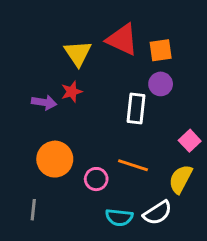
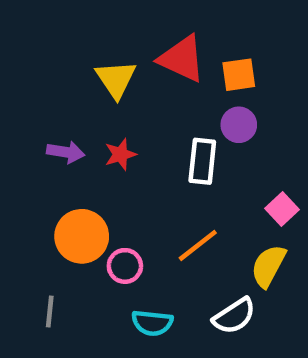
red star: (72, 92) -> (120, 154), moved
orange line: (133, 165) -> (198, 245), turned -56
pink circle: (96, 179) -> (125, 266), moved
cyan semicircle: (119, 217) -> (152, 323), moved

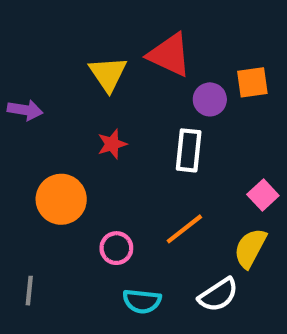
orange square: (239, 75) -> (252, 82), moved
purple circle: (239, 125) -> (210, 99), moved
purple arrow: (66, 152) -> (25, 110), moved
orange circle: (82, 236) -> (61, 199), moved
gray line: (50, 311) -> (29, 291), moved

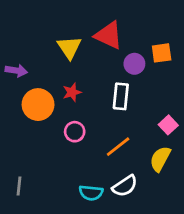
orange circle: (61, 199) -> (38, 105), moved
pink circle: (116, 248) -> (75, 132), moved
white semicircle: (218, 295) -> (125, 186), moved

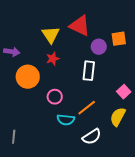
red star: (72, 92) -> (53, 59), moved
cyan semicircle: (91, 193) -> (66, 120), moved

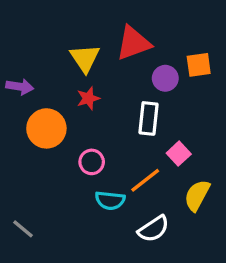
red triangle: (80, 26) -> (133, 43), turned -45
pink square: (124, 92) -> (179, 154), moved
gray line: (14, 137) -> (23, 229), turned -56

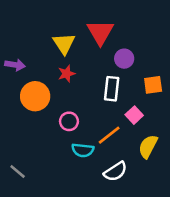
red triangle: (133, 43) -> (100, 32), turned -40
orange square: (199, 65) -> (153, 85), moved

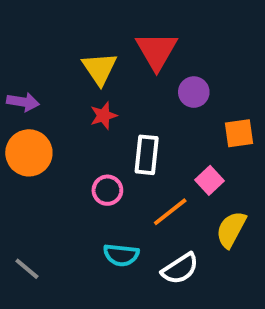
white rectangle: (112, 89) -> (147, 155), moved
orange circle: (35, 96) -> (29, 153), moved
cyan semicircle: (83, 150) -> (121, 255), moved

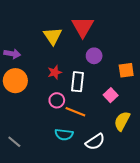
purple circle: (194, 92) -> (94, 56), moved
red star: (104, 116) -> (55, 72), moved
orange line: (170, 212) -> (75, 112), moved, turned 60

